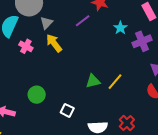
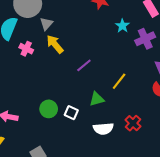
purple line: (83, 21) -> (84, 65), moved
green triangle: (93, 81) -> (97, 99), moved
green circle: (37, 95) -> (49, 109), moved

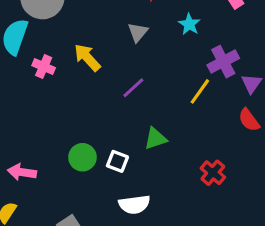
gray triangle: (46, 24) -> (138, 32), moved
purple cross: (145, 39) -> (223, 62), moved
yellow line: (119, 81) -> (200, 91), moved
white semicircle: (103, 129) -> (134, 204), moved

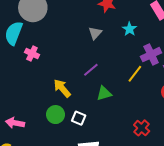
yellow arrow: (87, 58) -> (62, 88), moved
green triangle: (155, 138) -> (104, 93), moved

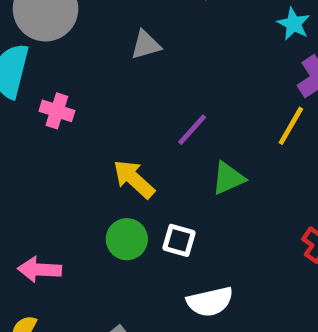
cyan star: (130, 29) -> (294, 24), moved
gray triangle: (95, 33) -> (146, 45), moved, turned 40

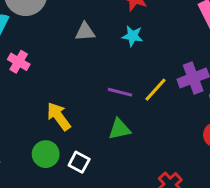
cyan star: (294, 24) -> (132, 36), moved, turned -30
yellow line: (291, 126) -> (156, 90), moved
purple line: (192, 130) -> (120, 92), moved, turned 50

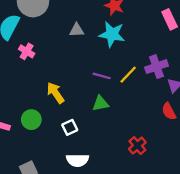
cyan star: (132, 36) -> (112, 34), size x1.6
green circle: (46, 154) -> (31, 120), moved
white square: (79, 162) -> (70, 127), turned 35

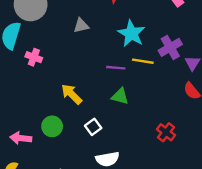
cyan star: (112, 34) -> (131, 33), moved, turned 30
yellow line: (128, 75) -> (143, 61), turned 66
green triangle: (101, 103) -> (120, 96), turned 36

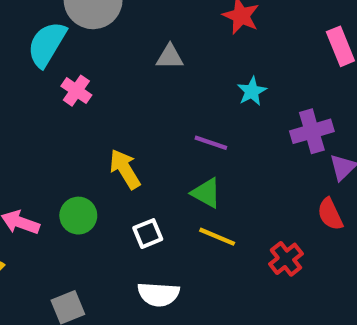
cyan star: (131, 33) -> (252, 91), size x0.6
yellow line: (143, 61) -> (217, 237), moved
red cross: (166, 132) -> (286, 259), moved

